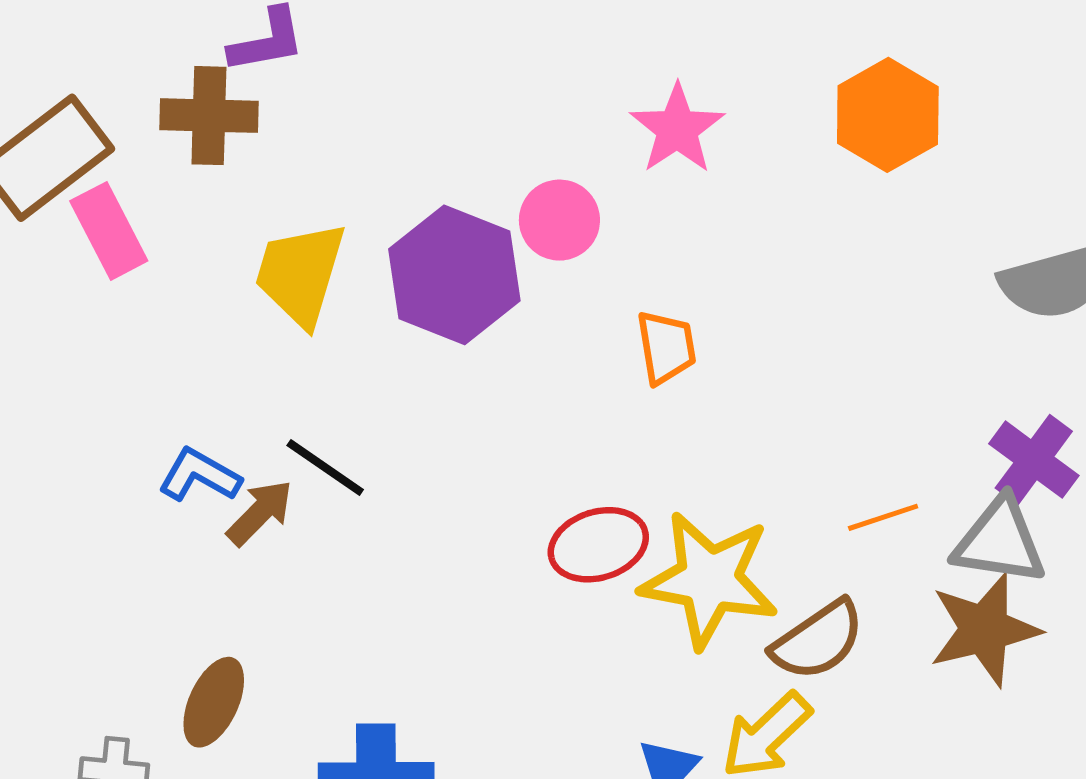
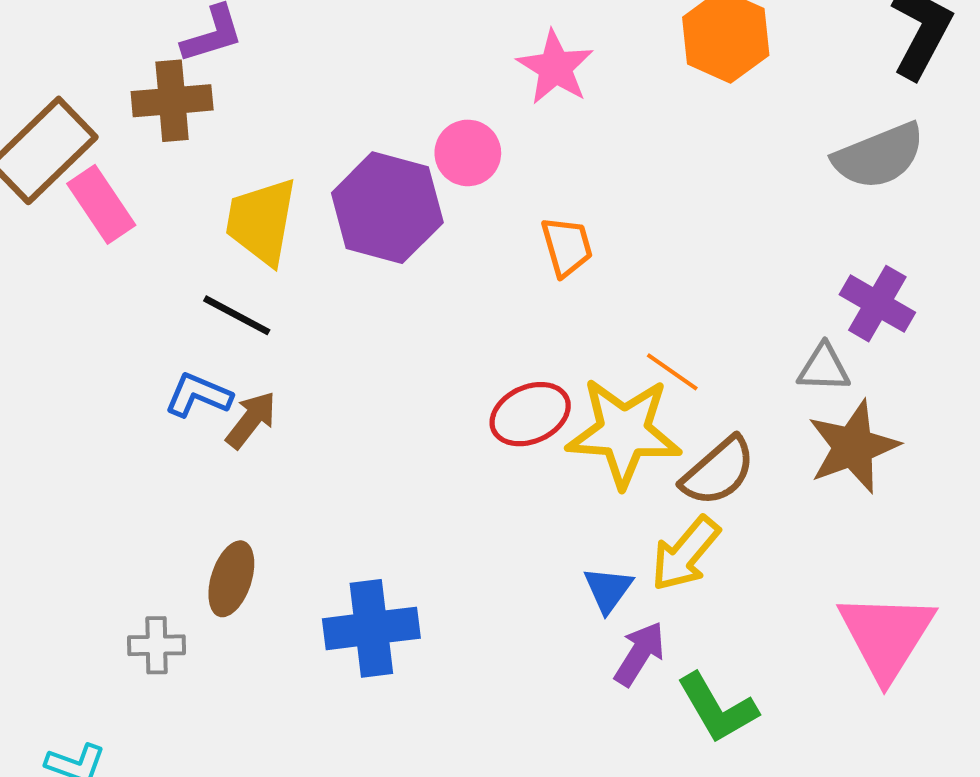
black line: (325, 468) -> (237, 315), moved
orange line: (883, 517) -> (672, 372), moved, turned 60
gray triangle: (1000, 541) -> (824, 368), moved, size x0.7

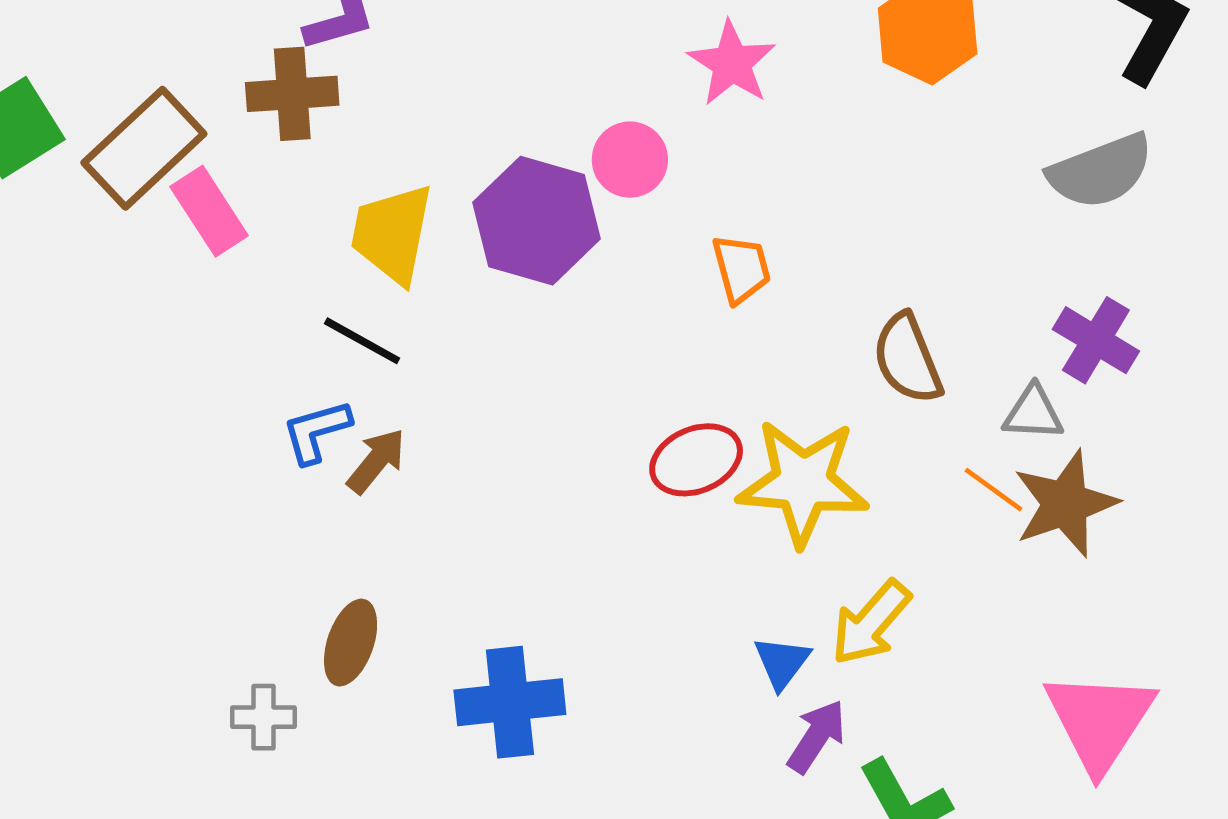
orange line: (672, 372) -> (993, 490), moved
blue L-shape: (198, 395) -> (316, 431), turned -40
brown semicircle: (718, 471) -> (907, 359), moved, turned 108

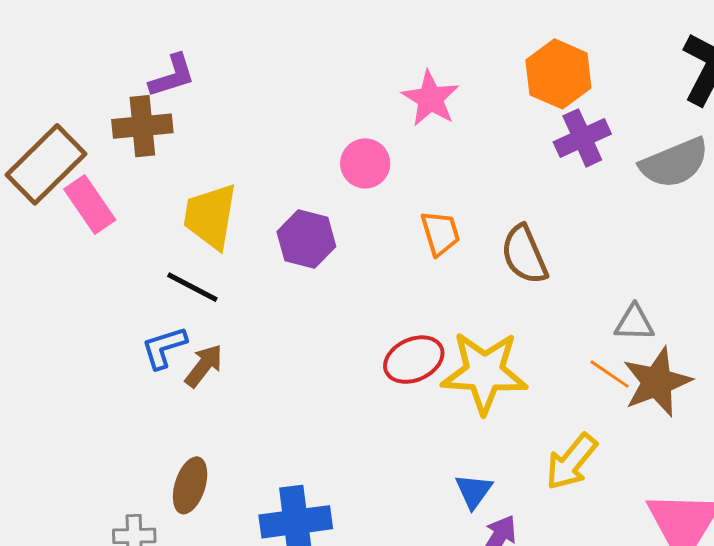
purple hexagon: (537, 221) -> (306, 239), moved, size x0.7
purple cross: (1096, 340) -> (582, 138), moved, turned 36
brown semicircle: (907, 359) -> (524, 255), moved
yellow arrow: (871, 623) -> (571, 462), moved

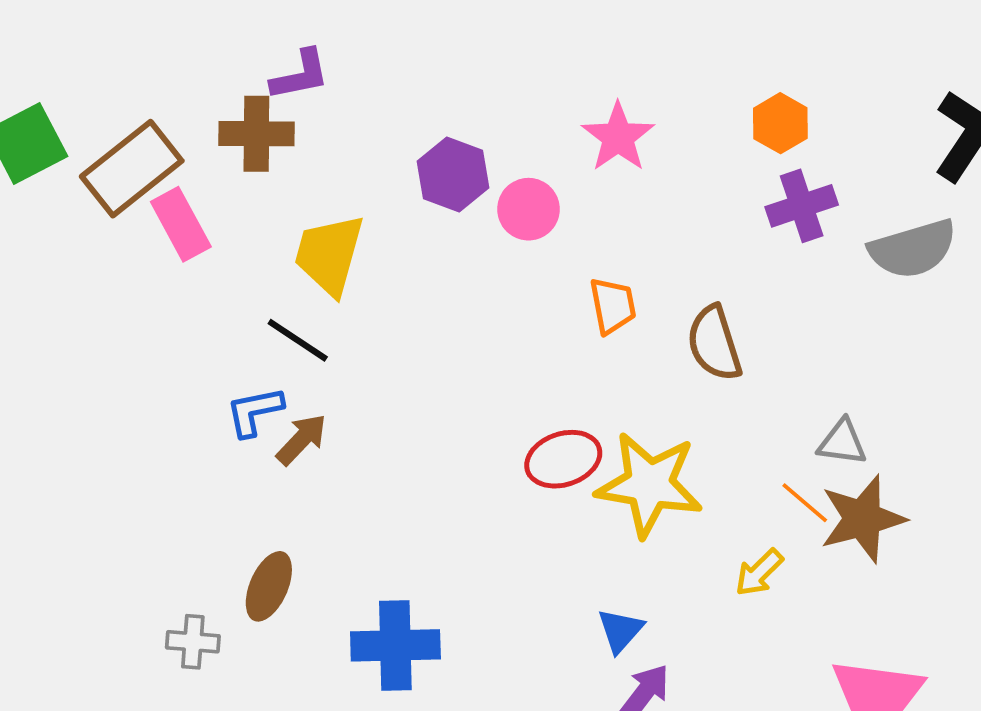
orange hexagon: (558, 74) -> (780, 123), size x0.7
purple hexagon: (306, 239) -> (453, 175), moved
yellow arrow: (571, 462) -> (759, 573), moved, size x0.7

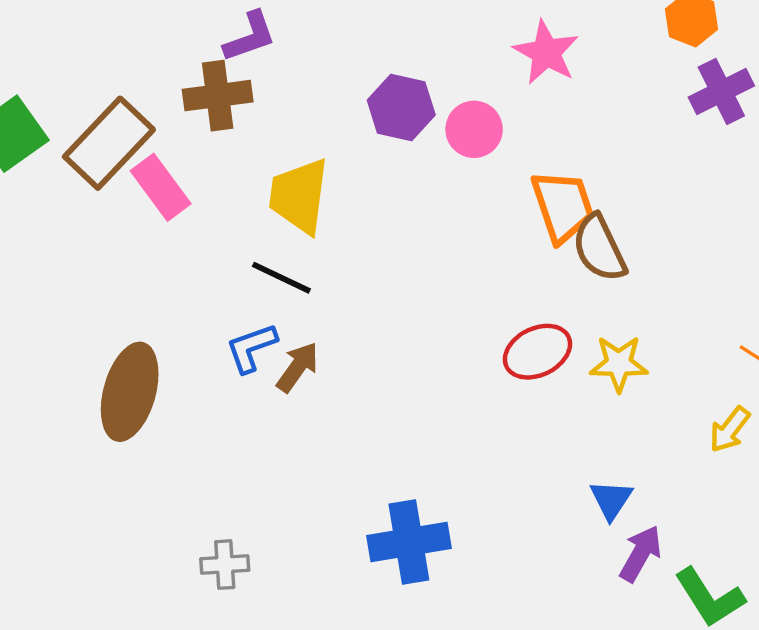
orange trapezoid: (613, 306) -> (563, 206), size x1.4
brown semicircle: (714, 343) -> (599, 248), moved
yellow star: (649, 484) -> (619, 364), size x0.6
brown ellipse: (269, 586) -> (130, 392), moved, size x1.5

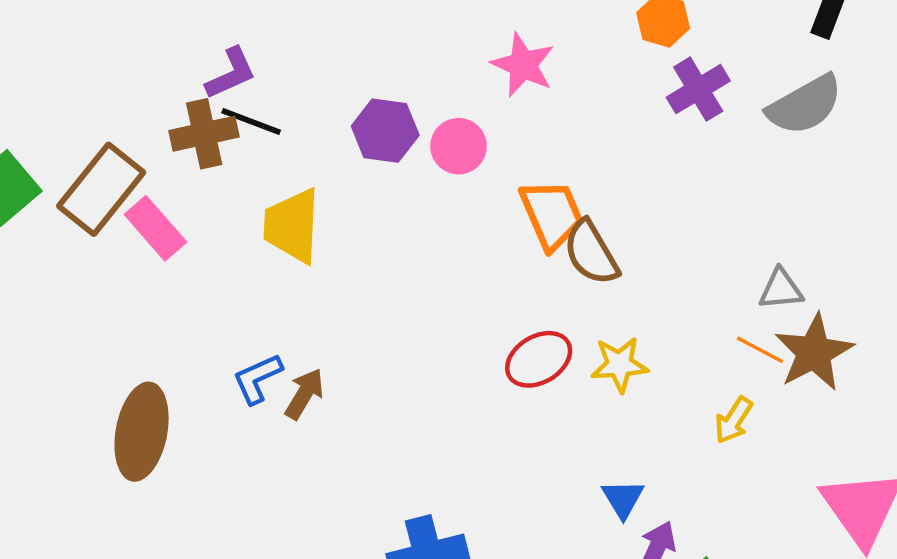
black line: (281, 278) -> (251, 121), moved

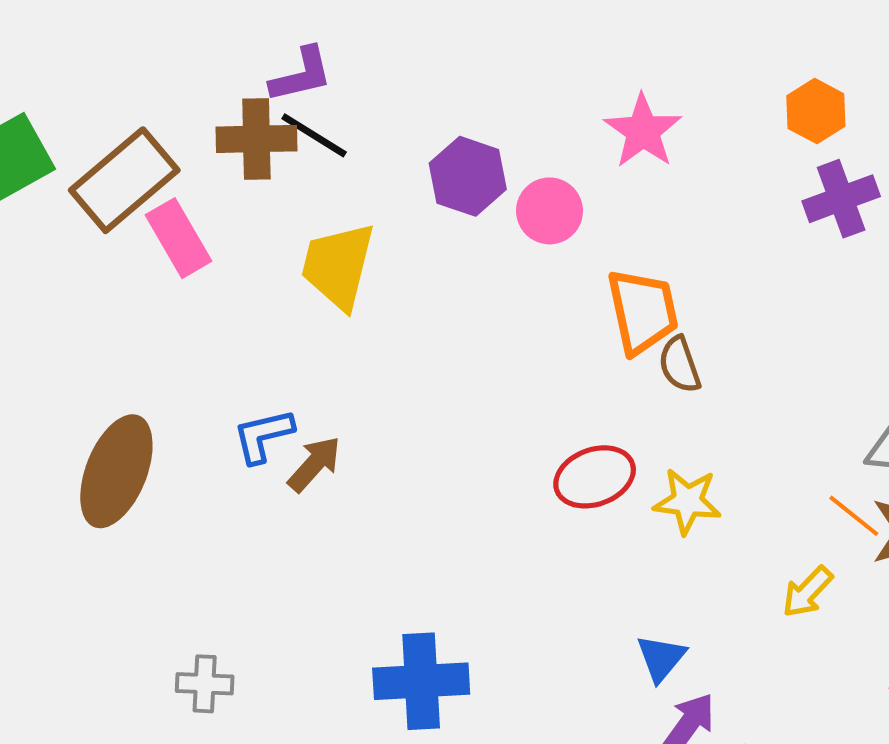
brown semicircle: (591, 253) -> (680, 365), size x0.7

